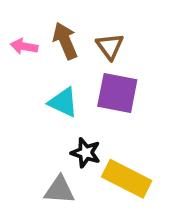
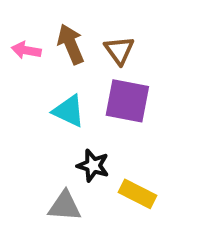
yellow rectangle: (127, 179) -> (137, 194), size x0.7

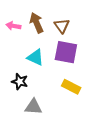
black star: (93, 166) -> (20, 82), moved
yellow rectangle: (137, 194) -> (71, 87), moved

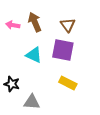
brown triangle: (62, 26) -> (68, 25), moved
black star: (20, 82) -> (12, 84), moved

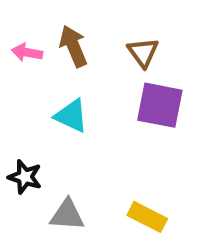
purple square: (63, 50) -> (160, 105), moved
yellow rectangle: (68, 83) -> (147, 217), moved

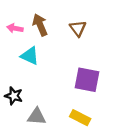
purple square: (160, 105) -> (87, 80), moved
cyan triangle: (71, 116) -> (30, 56), moved

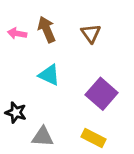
cyan triangle: (30, 56) -> (49, 75), moved
purple square: (87, 80) -> (102, 94), turned 30

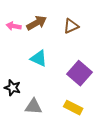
brown arrow: (47, 29) -> (37, 23), turned 84
brown triangle: (91, 33) -> (71, 26), turned 42

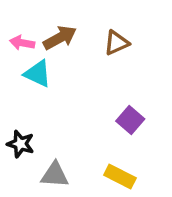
cyan triangle: (39, 58) -> (38, 74), moved
purple square: (79, 73) -> (130, 120), size x0.7

